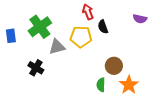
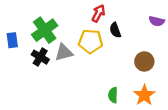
red arrow: (88, 12) -> (98, 13), turned 49
brown circle: (114, 66) -> (144, 61), moved
black cross: (36, 68) -> (40, 57), moved

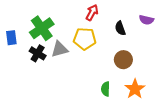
black semicircle: (115, 30) -> (120, 28), moved
brown circle: (144, 61) -> (123, 60), moved

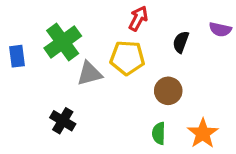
black semicircle: (120, 28) -> (181, 42), turned 40
black cross: (38, 53) -> (63, 121), moved
brown circle: (123, 60) -> (168, 91), moved

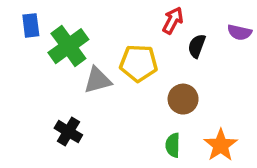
red arrow: (138, 18) -> (173, 20), moved
blue rectangle: (17, 56) -> (31, 25), moved

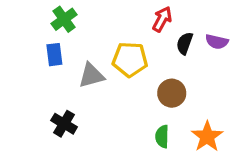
blue rectangle: (31, 25) -> (54, 55), moved
purple semicircle: (239, 32) -> (217, 42), moved
green cross: (68, 46) -> (64, 19), moved, size x0.7

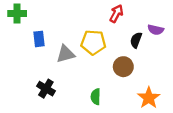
green cross: (64, 19) -> (17, 14), moved, turned 36
black semicircle: (185, 43) -> (136, 40), moved
green semicircle: (162, 137) -> (96, 97), moved

